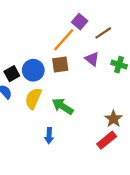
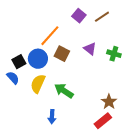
brown line: (103, 33) -> (102, 17), moved
orange line: (64, 40) -> (50, 36), moved
brown square: (60, 65) -> (62, 54), turned 35

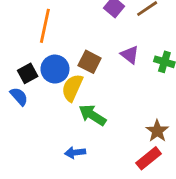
orange line: (50, 36) -> (45, 26), moved, turned -30
yellow semicircle: (38, 84) -> (72, 88), moved
blue arrow: (52, 117) -> (75, 153), turned 80

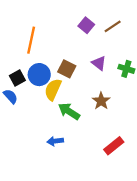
brown star: (157, 131) -> (101, 101), moved

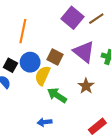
purple square: (86, 25) -> (73, 18), size x1.5
purple triangle: (99, 63) -> (84, 52), size x1.6
black square: (17, 78) -> (10, 65), turned -32

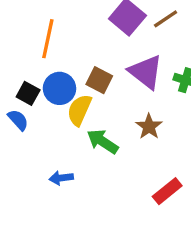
blue arrow: (45, 122) -> (61, 178), moved

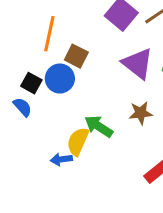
brown square: (99, 80) -> (76, 56), moved
yellow semicircle: (79, 110) -> (78, 141), moved
brown star: (149, 127) -> (141, 113), turned 30

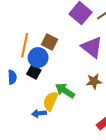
orange line: (49, 34) -> (25, 45), moved
black square: (31, 83) -> (34, 72), moved
blue semicircle: (22, 107) -> (12, 77), turned 40

